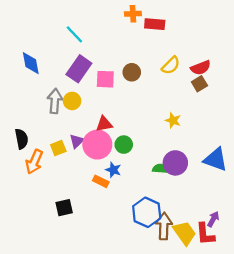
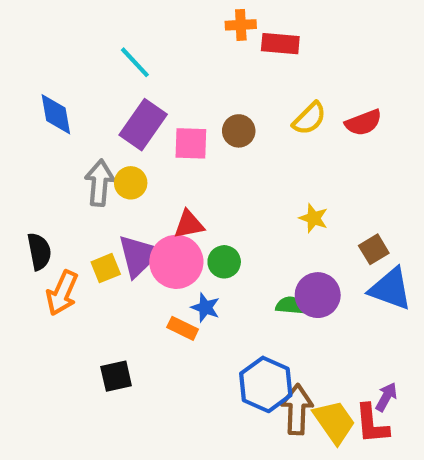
brown square: (199, 84) -> (374, 249), moved
purple triangle: (77, 141) -> (139, 256), size x1.6

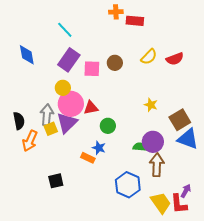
gray arrow: (99, 183) -> (47, 115), moved
brown square: (374, 249) -> (180, 120), size x1.5
pink circle: (176, 262) -> (71, 104), moved
brown arrow: (297, 409) -> (157, 165), moved

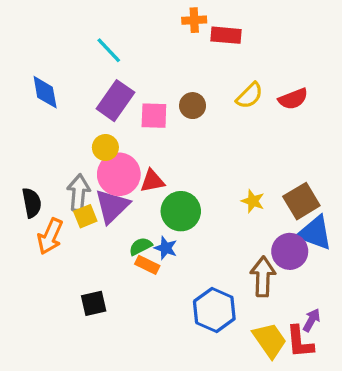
yellow star: (151, 105) -> (253, 201), moved
green circle: (108, 126) -> (181, 211), size x1.5
purple circle: (153, 142) -> (290, 251), moved
green semicircle: (140, 147) -> (141, 246), moved, turned -32

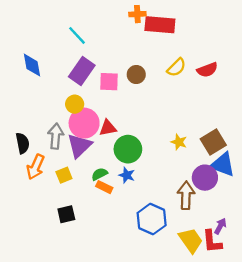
red rectangle: (226, 35) -> (160, 25), size x1.4
yellow square: (85, 216) -> (64, 175), moved
blue star: (166, 248) -> (127, 175), moved

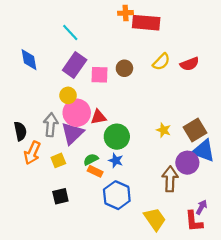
blue hexagon: (152, 219) -> (117, 195), moved
yellow trapezoid: (191, 240) -> (155, 219), moved

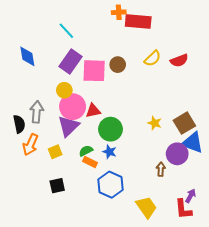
pink square: (99, 75) -> (94, 71), size x1.4
gray arrow: (51, 125) -> (37, 112), moved
brown arrow: (170, 179) -> (161, 169), size x0.6

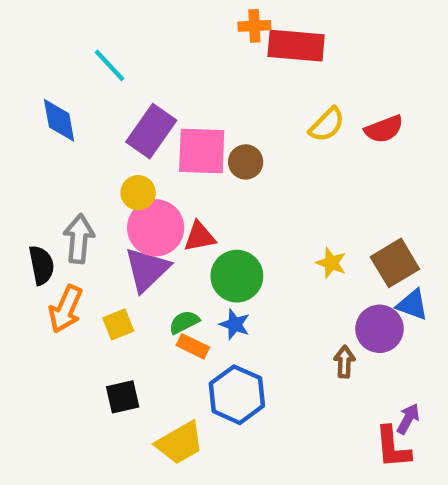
cyan line: (66, 31) -> (110, 65), moved
brown circle: (118, 65) -> (246, 162), moved
blue triangle: (193, 143) -> (412, 305), size x0.7
yellow trapezoid: (146, 207) -> (180, 443), moved, turned 95

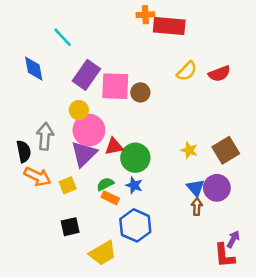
red triangle: (200, 237) -> (114, 146), moved
blue triangle: (412, 305) -> (196, 188), moved, turned 30
orange arrow: (66, 309) -> (38, 177), turned -88

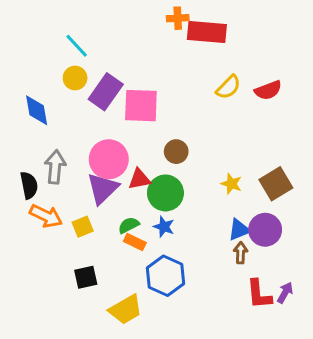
blue diamond: (34, 69) -> (37, 110), moved
brown circle: (140, 92) -> (176, 152), moved
yellow circle: (79, 110) -> (75, 78), moved
blue triangle: (196, 188) -> (239, 230), turned 48
red L-shape: (224, 256) -> (259, 294), moved

